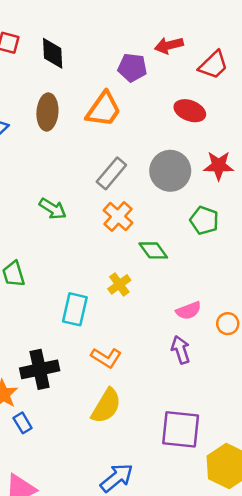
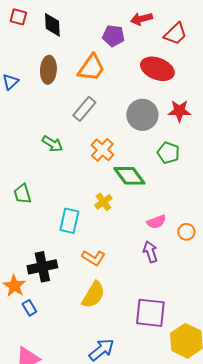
red ellipse: (190, 111) -> (157, 69), size x1.4
gray rectangle: (111, 173) -> (84, 109), moved
green diamond: (153, 250) -> (129, 176), size x1.4

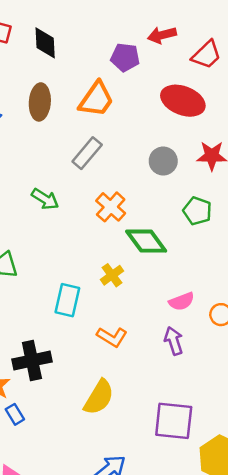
gray circle: (142, 115) -> (163, 161), size x0.7
orange L-shape: (93, 258) -> (112, 337), moved

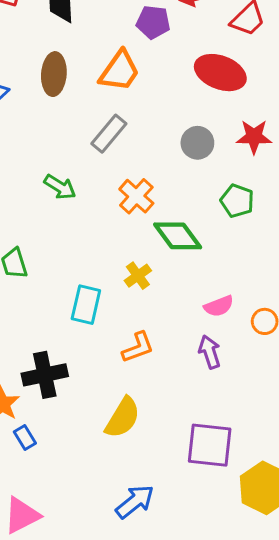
orange L-shape: (112, 337) -> (138, 347), turned -52

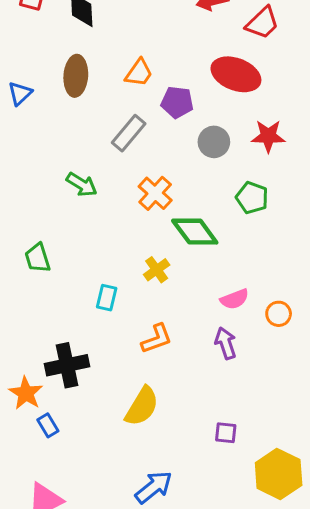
purple pentagon: (153, 22) -> (177, 102), moved
orange trapezoid: (120, 71) -> (139, 73), size x0.7
cyan rectangle: (86, 305) -> (107, 298), size x0.7
purple square: (210, 445) -> (226, 433), size x0.5

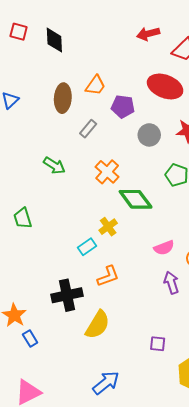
brown ellipse: (76, 76) -> (63, 98), moved
gray rectangle: (129, 133) -> (88, 129), size x0.7
cyan rectangle: (107, 298) -> (87, 247), moved, turned 42
purple arrow: (226, 343) -> (171, 283), moved
black cross: (67, 365) -> (67, 295), moved

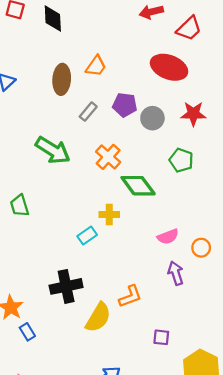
purple pentagon: (123, 107) -> (125, 105), moved
green arrow: (54, 166) -> (53, 150), size x1.5
yellow cross: (108, 227) -> (109, 214), turned 36
orange L-shape: (108, 276) -> (130, 296), moved

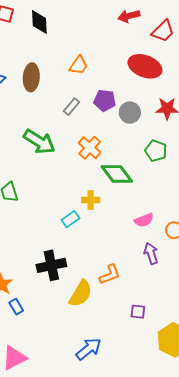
brown ellipse: (62, 79) -> (31, 77), moved

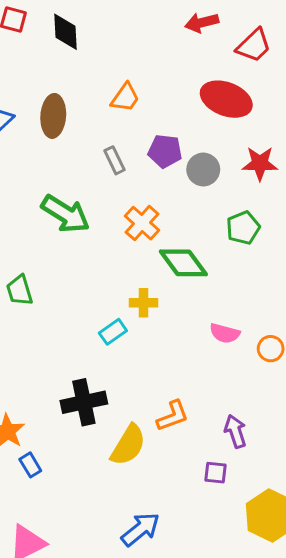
gray rectangle: (72, 107) -> (114, 160), turned -66
green pentagon: (156, 151) -> (243, 228), turned 30
pink semicircle: (144, 220) -> (225, 333), turned 36
purple arrow: (151, 253) -> (235, 431), moved

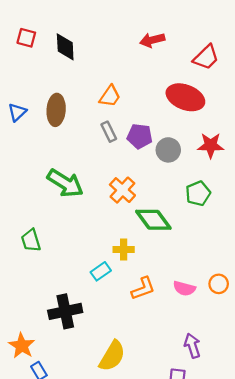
red arrow: (202, 23) -> (152, 40), moved
gray rectangle: (114, 160) -> (109, 132), moved
pink semicircle: (225, 333) -> (184, 288), moved
black cross: (84, 402) -> (65, 311), moved
orange L-shape: (173, 416) -> (143, 288), moved

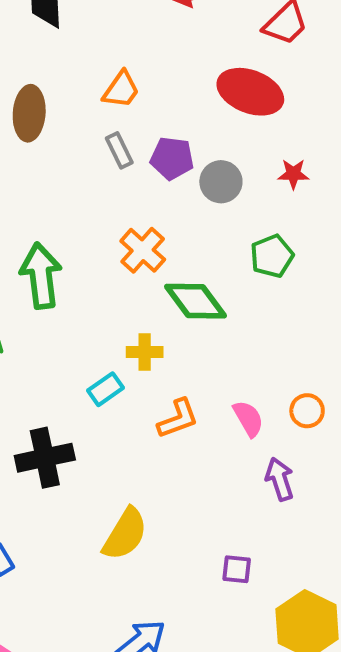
red star: (211, 145) -> (293, 174), size x0.7
green arrow: (65, 183) -> (41, 276), moved, turned -129
pink semicircle: (184, 288) -> (248, 419), turned -135
purple arrow: (192, 346) -> (280, 479), moved

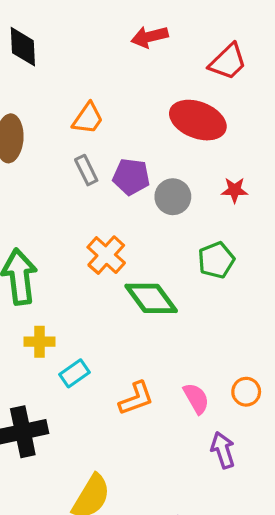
yellow cross: (145, 352) -> (40, 342), moved

